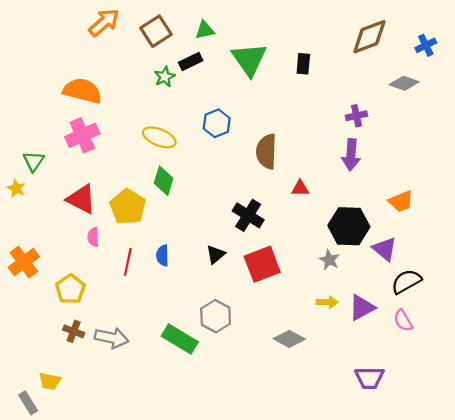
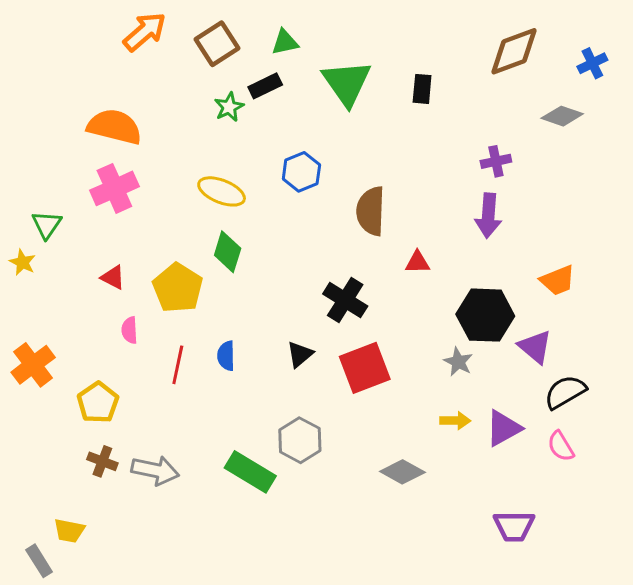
red triangle: (81, 199) -> (113, 277), size x0.6

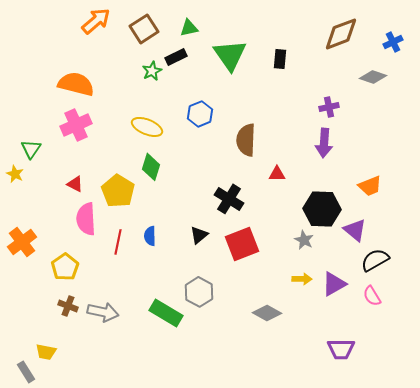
pink semicircle: (130, 330) -> (86, 219), size x1.8

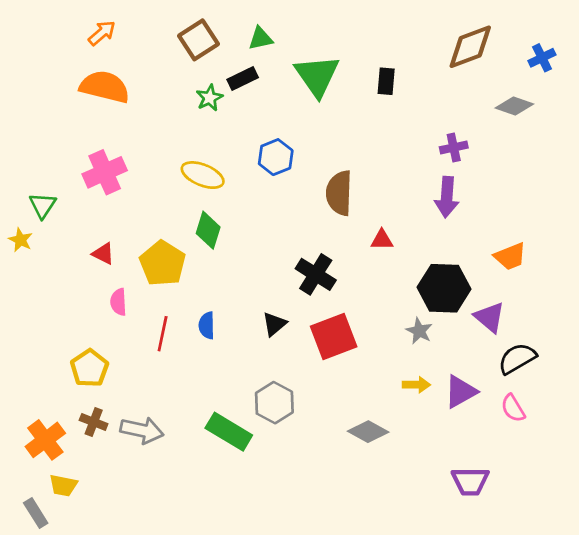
orange arrow: (96, 21) -> (102, 33), moved, size x0.7
orange semicircle: (76, 84) -> (105, 87), moved
pink semicircle: (86, 219) -> (118, 302), size x0.6
orange cross: (22, 242) -> (45, 440), moved

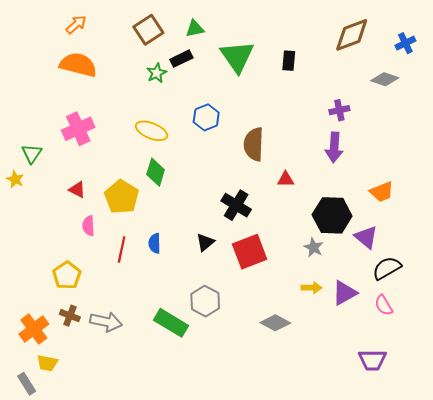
purple trapezoid: (470, 481) -> (372, 360), moved

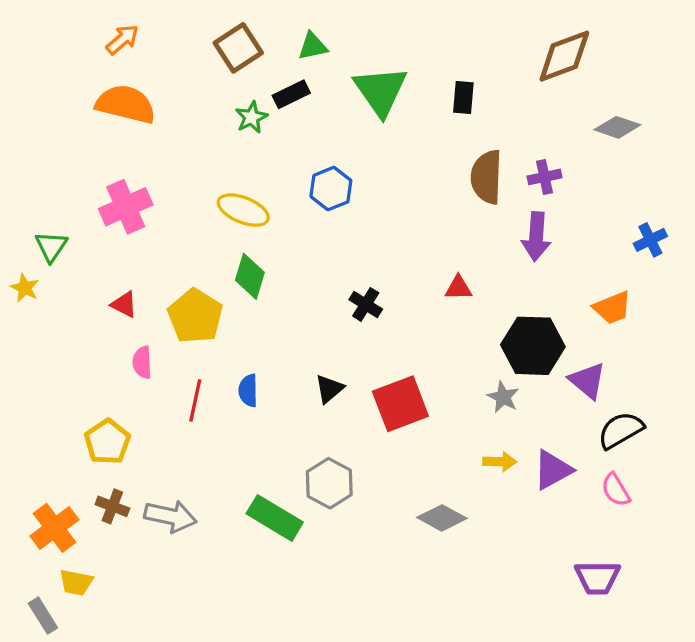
blue cross: (405, 43) -> (650, 240), moved
brown semicircle: (254, 144) -> (487, 177), moved
black cross: (236, 205) -> (366, 304), moved, size x0.7

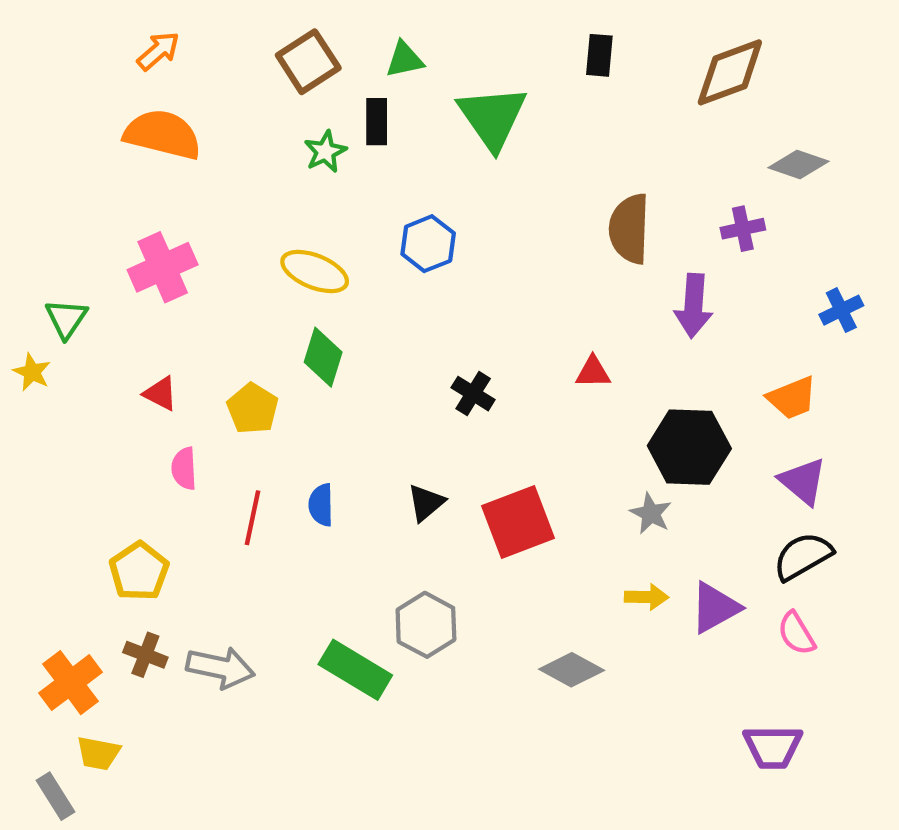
black rectangle: (291, 94) -> (377, 122), turned -64
black rectangle: (463, 98) -> (599, 55), moved
purple cross: (544, 177) -> (743, 229), moved
yellow pentagon: (195, 316) -> (253, 409), size x0.7
purple triangle: (588, 381) -> (803, 481), moved

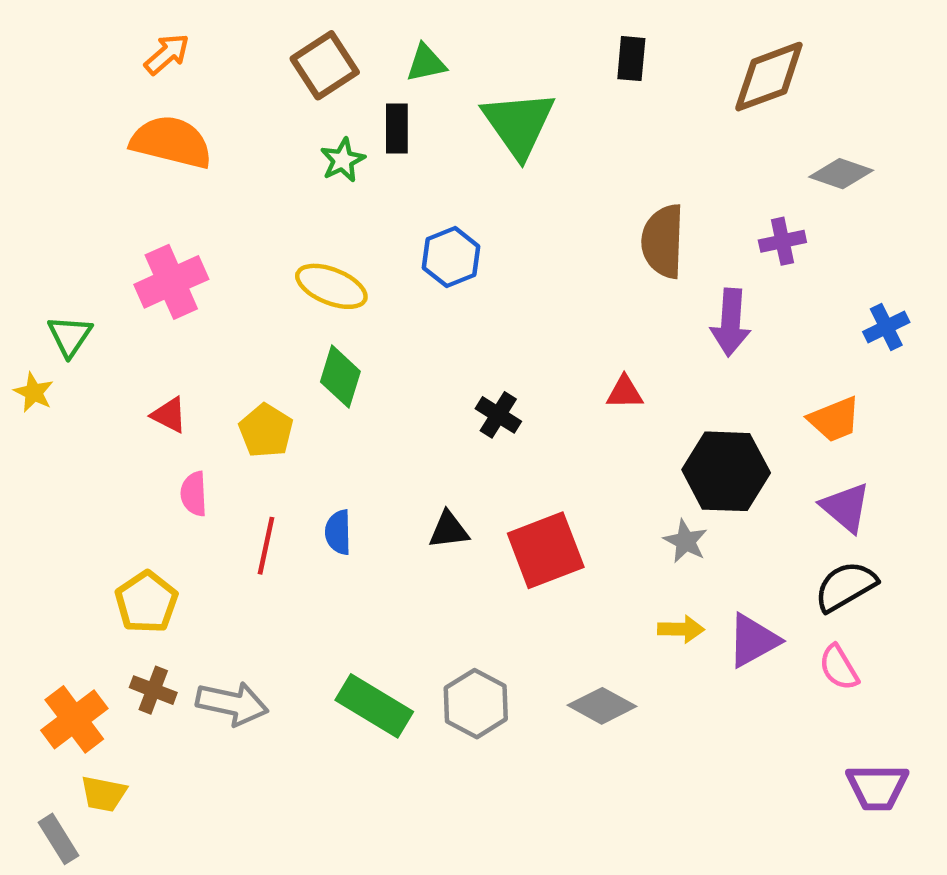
black triangle: (426, 503) -> (449, 530), turned 33
gray hexagon: (426, 625) -> (476, 704), moved
purple trapezoid: (773, 747) -> (877, 787), moved

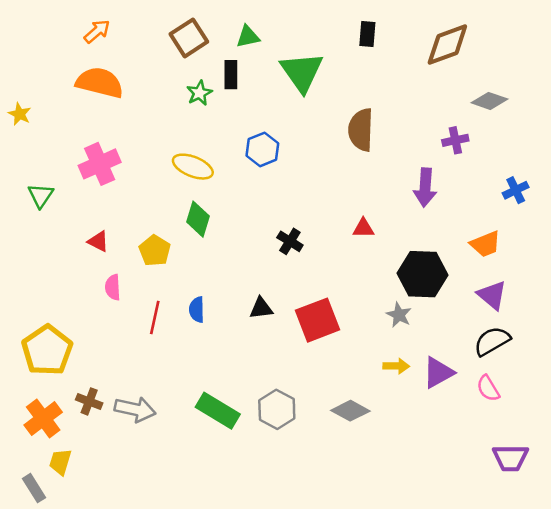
brown semicircle: (663, 241) -> (361, 130), moved
yellow star: (34, 392) -> (20, 114), moved
yellow pentagon: (146, 602) -> (47, 350), moved, size x1.4
yellow trapezoid: (104, 794) -> (60, 462), turned 96

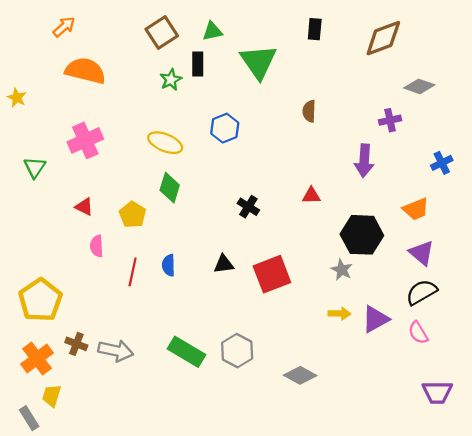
orange arrow: (97, 31) -> (64, 27), moved
brown semicircle: (361, 130) -> (309, 111), size x0.6
gray diamond: (350, 411) -> (300, 375), moved

